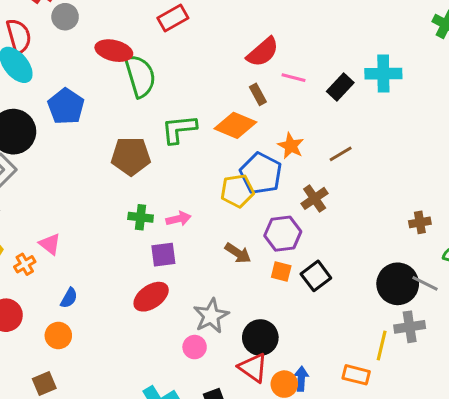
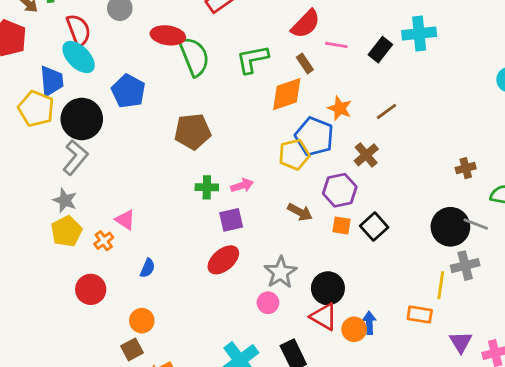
orange diamond: (235, 125) -> (287, 94), turned -36
green L-shape: (179, 129) -> (252, 59), moved
orange circle: (58, 336) -> (142, 321), moved

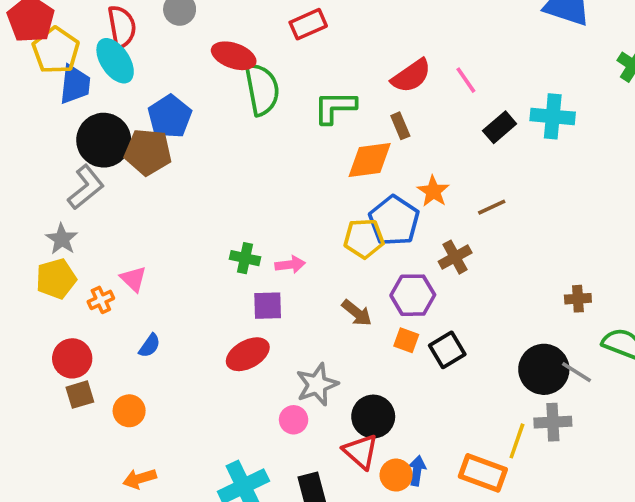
pink line: (336, 45) -> (466, 80), moved, turned 35
yellow pentagon: (36, 109) -> (56, 50), moved
brown pentagon: (193, 132) -> (148, 152), moved
orange rectangle: (420, 315) -> (483, 473), size x1.4
brown square: (132, 349) -> (80, 395), moved

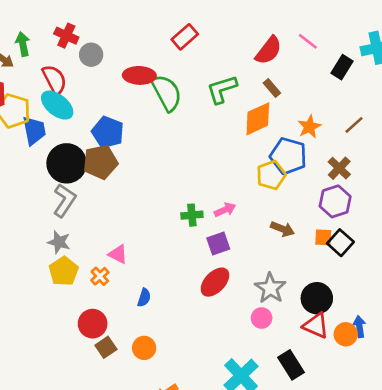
orange star: (433, 191) -> (309, 127), turned 30
purple hexagon: (413, 295) -> (335, 201), moved
black square: (447, 350) -> (340, 243), moved

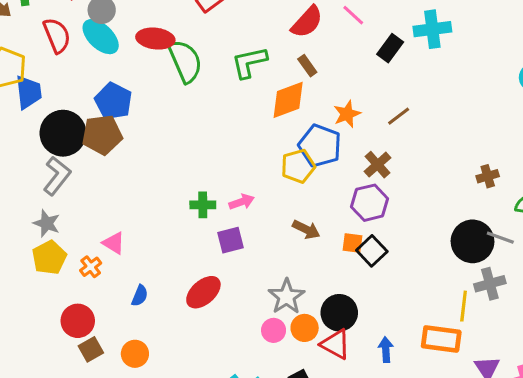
cyan ellipse: (57, 105) -> (101, 37), moved
red ellipse: (215, 282) -> (203, 292), moved
orange circle: (346, 334) -> (305, 328), moved

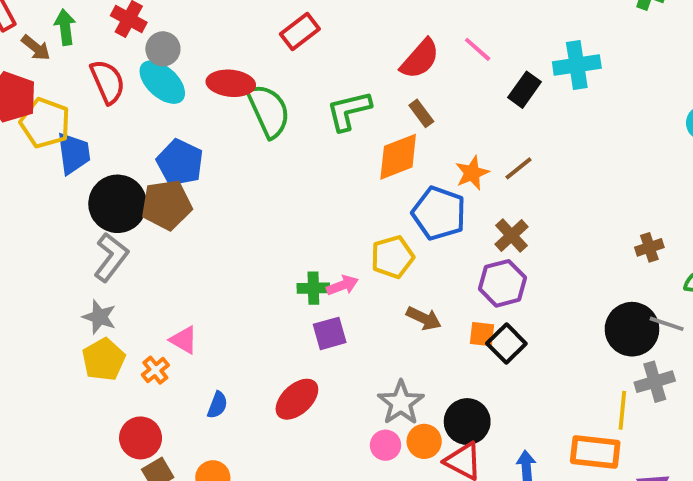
brown line: (399, 116) -> (519, 168), moved
yellow pentagon: (298, 166) -> (392, 257), moved
green cross: (203, 205) -> (313, 288), moved

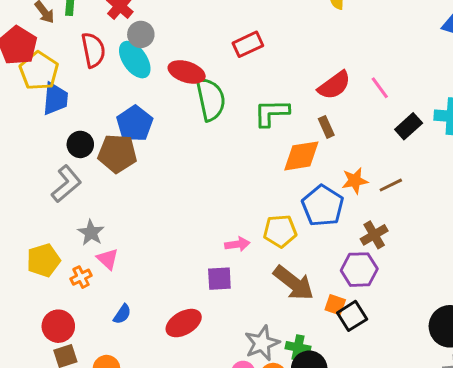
black circle: (118, 204) -> (80, 144), size x0.6
green cross: (313, 288) -> (298, 348), moved
gray star: (99, 317) -> (91, 233), moved
brown arrow: (424, 318) -> (294, 283), size x1.6

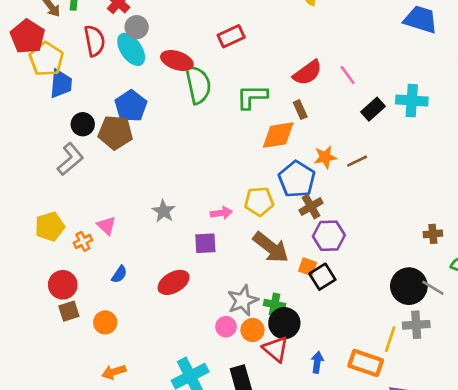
gray star: (91, 233) -> (164, 211), moved
brown cross: (374, 235) -> (311, 207), moved

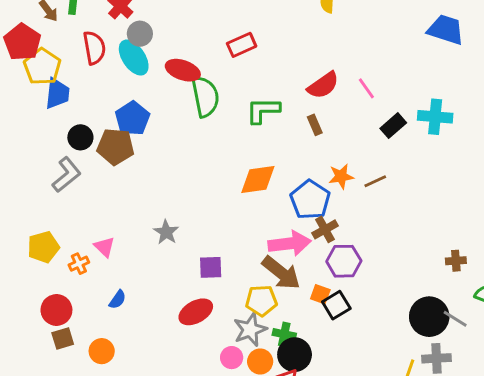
orange diamond: (278, 135) -> (258, 179), moved
yellow pentagon: (259, 201) -> (261, 301), moved
pink arrow: (221, 213) -> (290, 243), moved, size x1.8
red ellipse: (174, 282) -> (196, 312), moved

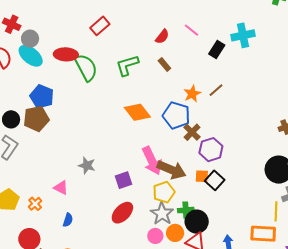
red semicircle: (323, 85) -> (162, 37), size x0.7
orange diamond: (258, 179) -> (137, 112), turned 76
pink arrow: (290, 243) -> (152, 161), moved, turned 88
pink triangle: (104, 247) -> (61, 188), moved

